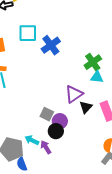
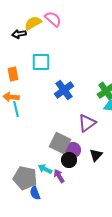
blue cross: (51, 45) -> (64, 90), moved
black triangle: (86, 107) -> (96, 155), moved
gray square: (47, 114) -> (60, 143), size x1.5

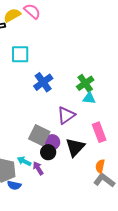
black triangle: (96, 155) -> (75, 147), size x1.5
blue semicircle: (35, 193) -> (14, 185), turned -56

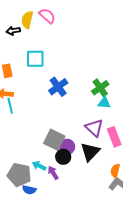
yellow semicircle: (12, 15) -> (27, 20), turned -48
purple triangle: (66, 115) -> (94, 128), moved, turned -42

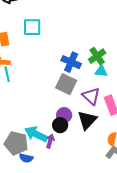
blue cross: (58, 87) -> (71, 62), moved, turned -30
gray square: (54, 140) -> (66, 84), moved
cyan arrow: (39, 166) -> (36, 134), size x1.6
purple arrow: (53, 173) -> (50, 141), turned 48

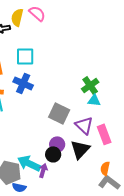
blue cross: (71, 62) -> (23, 83), moved

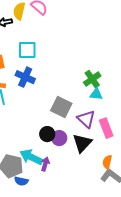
black circle: (53, 154) -> (47, 134), moved

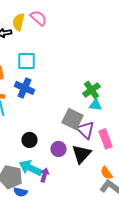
gray square: (61, 107) -> (72, 119), moved
black circle: (47, 134) -> (30, 140), moved
orange semicircle: (107, 162) -> (106, 173), turned -48

